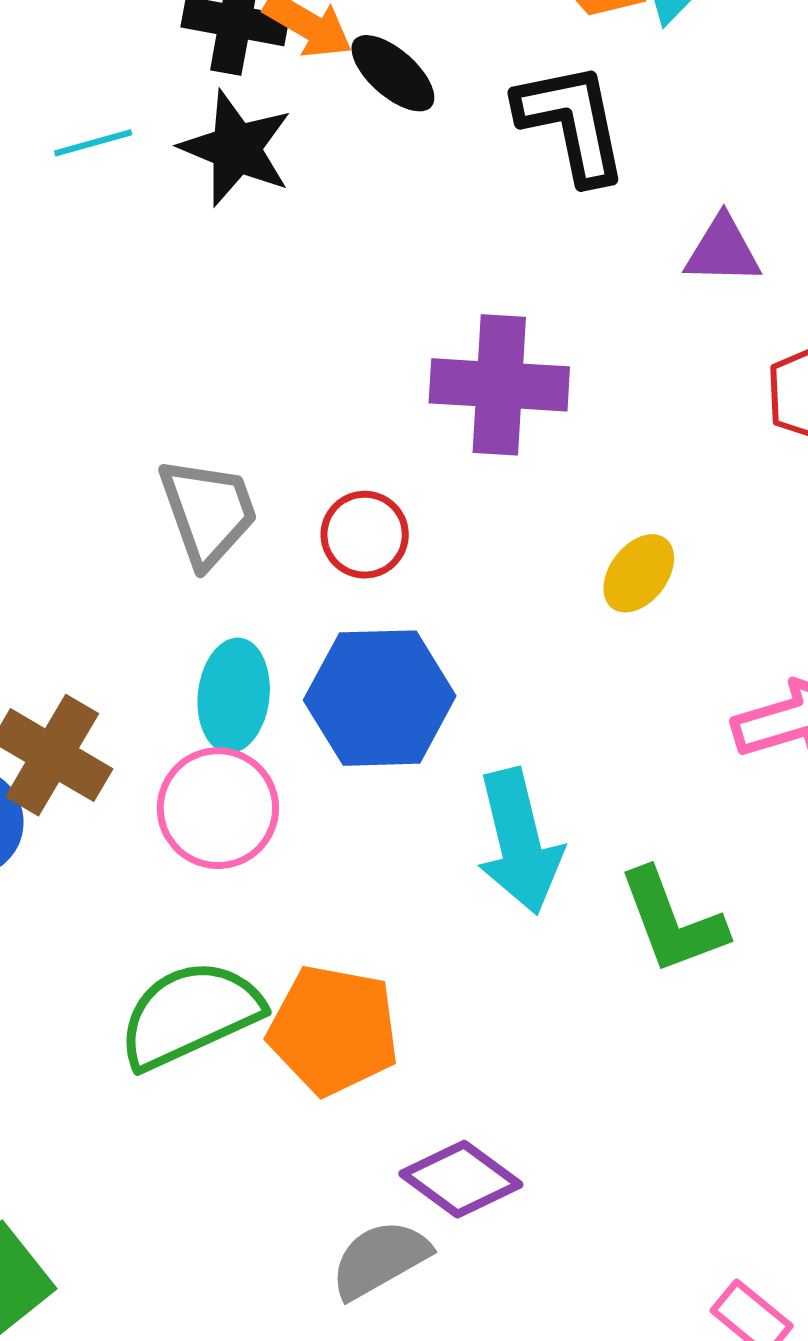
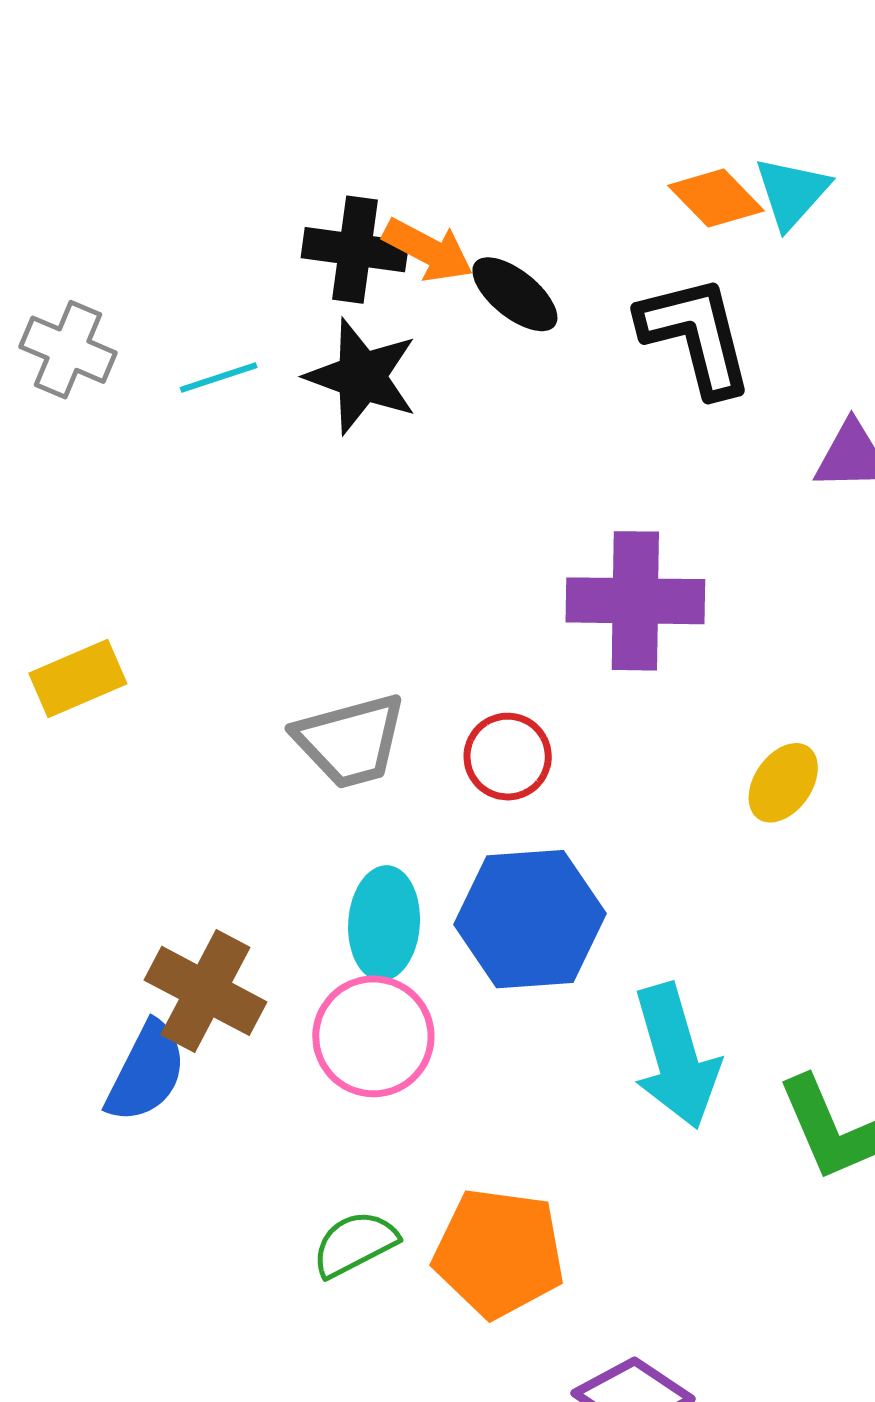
gray trapezoid: (208, 512) -> (350, 741), turned 97
green semicircle: (190, 1015) -> (355, 1244), size x0.6

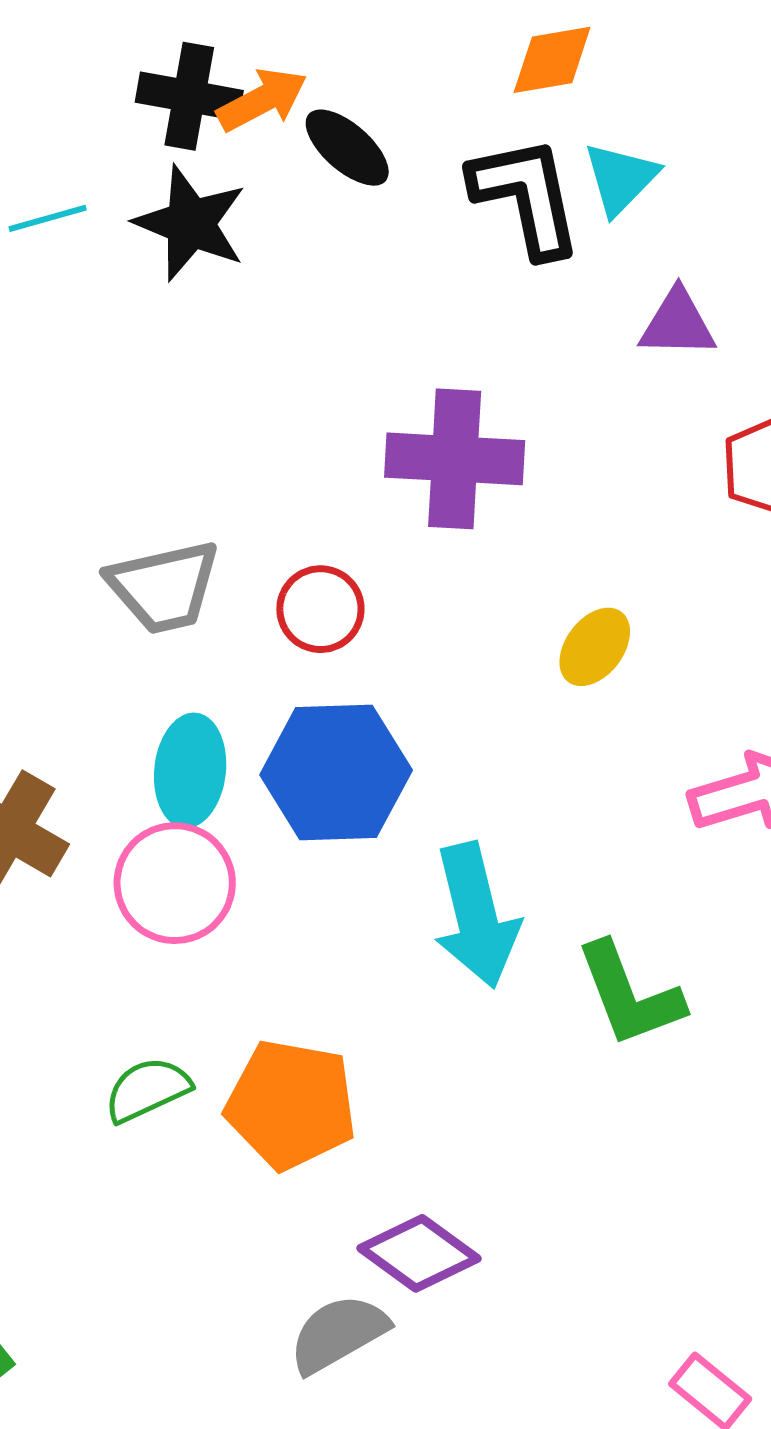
cyan triangle: (792, 192) -> (621, 178), moved
orange diamond: (716, 198) -> (552, 60), turned -58
orange arrow: (428, 250) -> (262, 100), turned -58

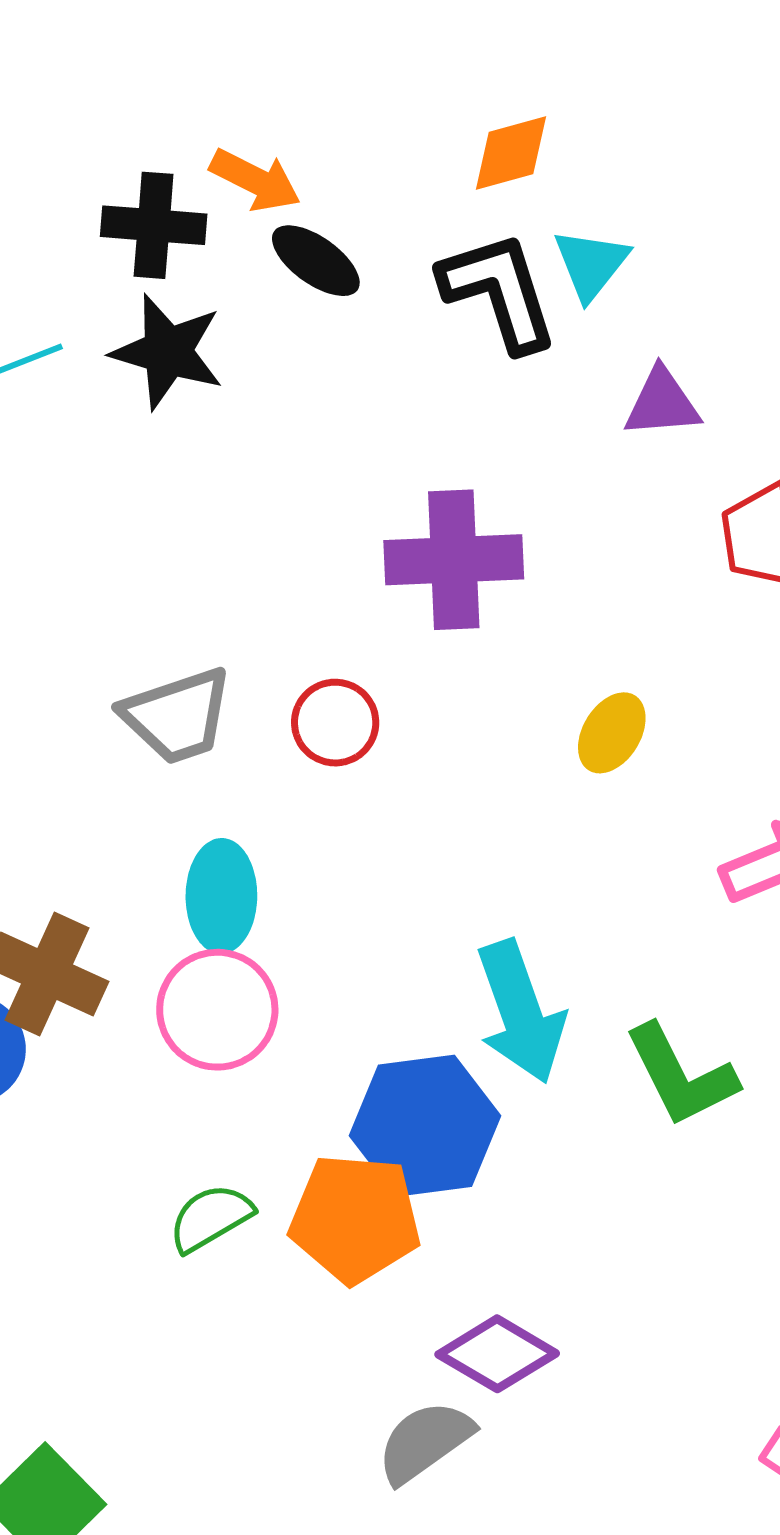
orange arrow: (262, 100) -> (255, 180), moved, turned 60
blue hexagon: (336, 772) -> (425, 1126), moved

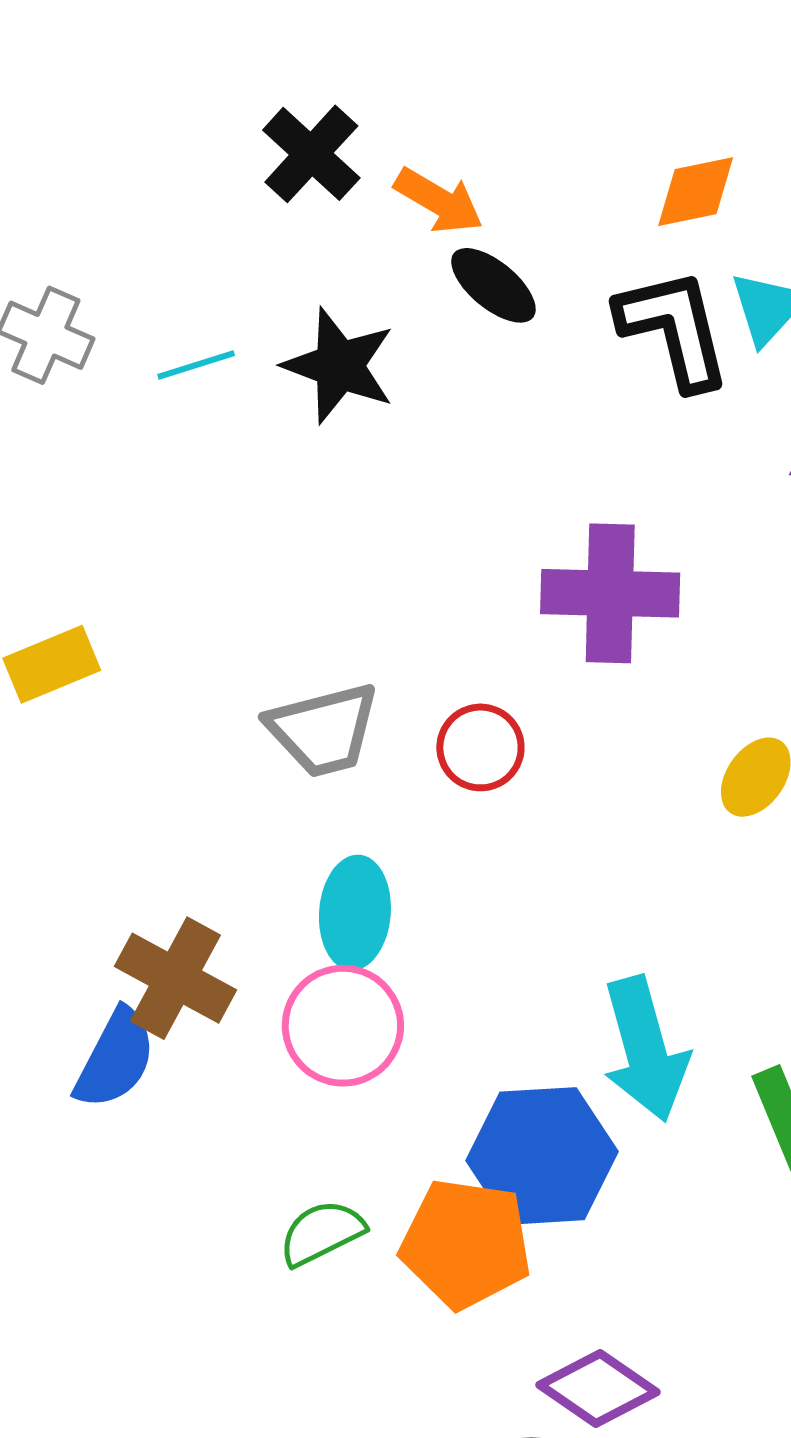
black cross: (154, 225) -> (311, 154), moved, turned 34

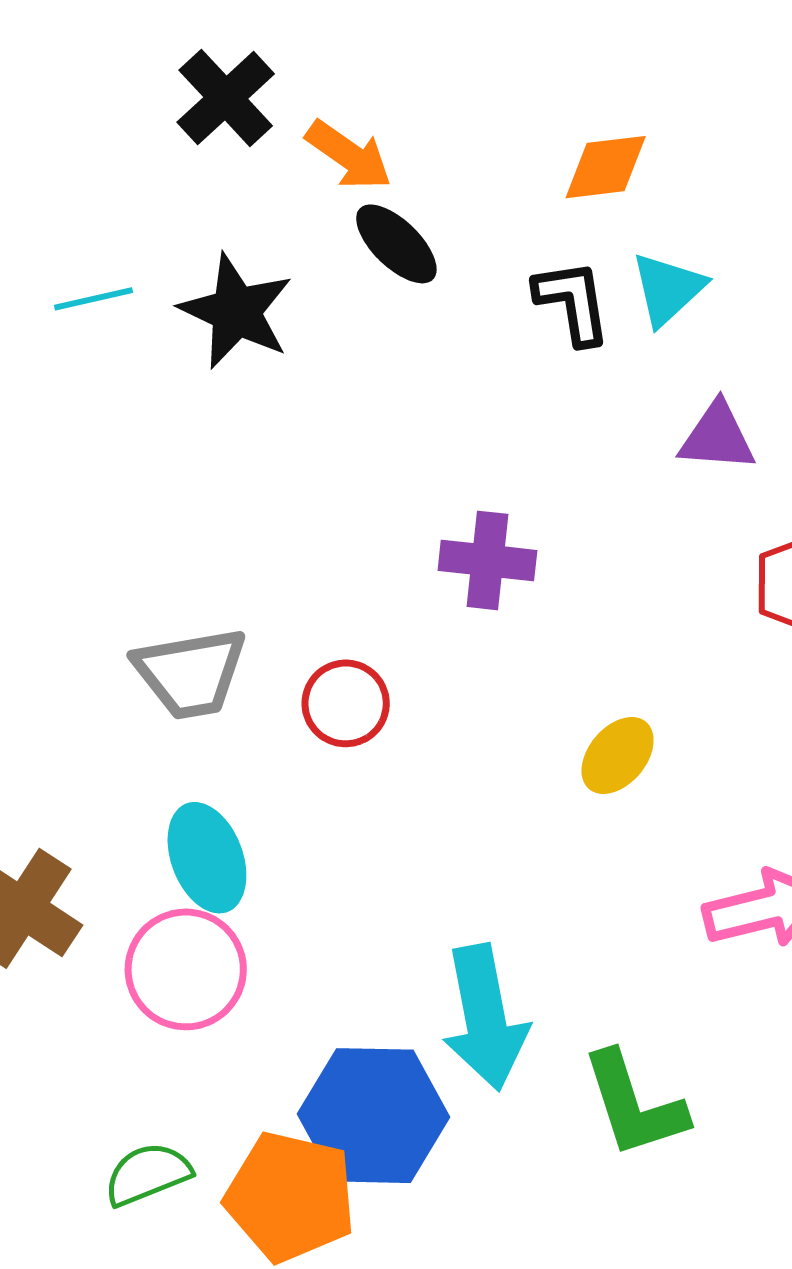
black L-shape: (674, 329) -> (573, 302), size x0.7
purple cross: (610, 593) -> (487, 560), size x0.7
cyan ellipse: (355, 913) -> (207, 858), turned -30

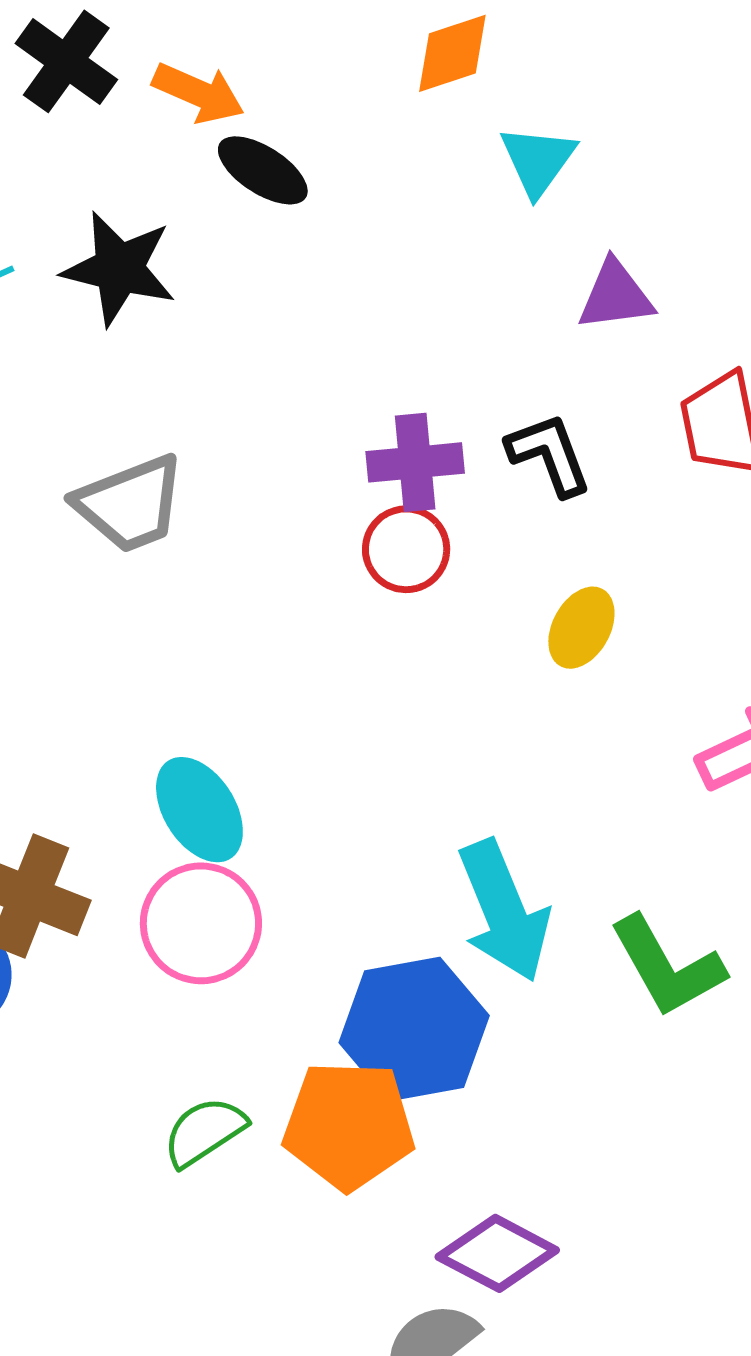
black L-shape: (573, 302) -> (549, 454), moved
gray trapezoid: (190, 673) -> (130, 504), moved
red circle: (346, 703) -> (406, 549), moved

